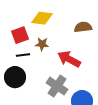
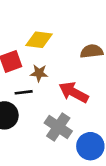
black line: (23, 55) -> (24, 92), moved

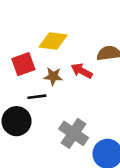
red arrow: (74, 92) -> (82, 71), moved, size x0.7

